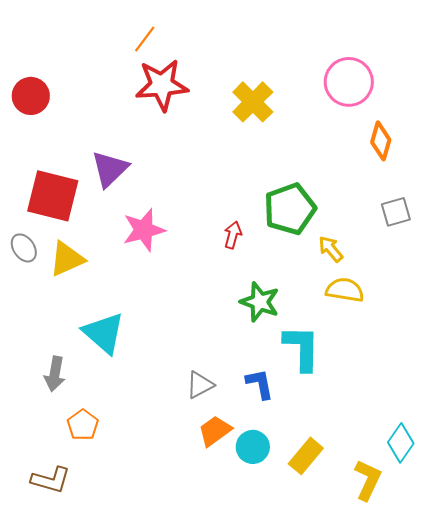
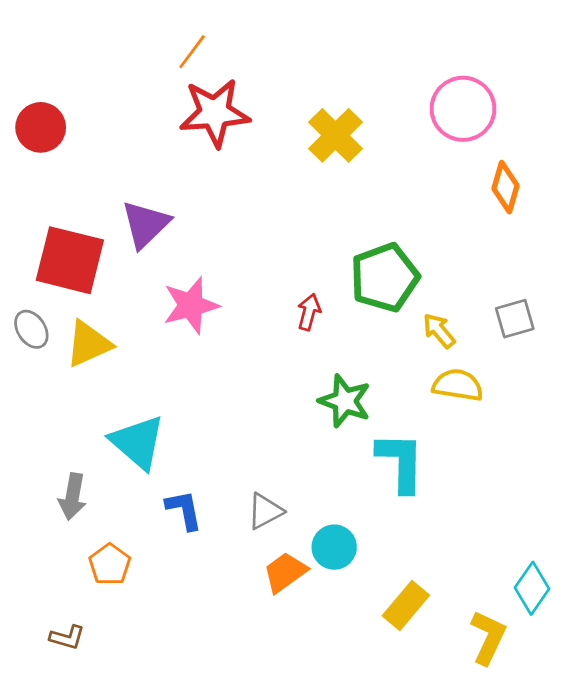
gray square: (396, 212) -> (515, 319), moved
blue L-shape: (260, 384) -> (184, 510), moved
cyan circle: (253, 447) -> (334, 547), moved
brown L-shape: (51, 480) -> (67, 637), size x0.7

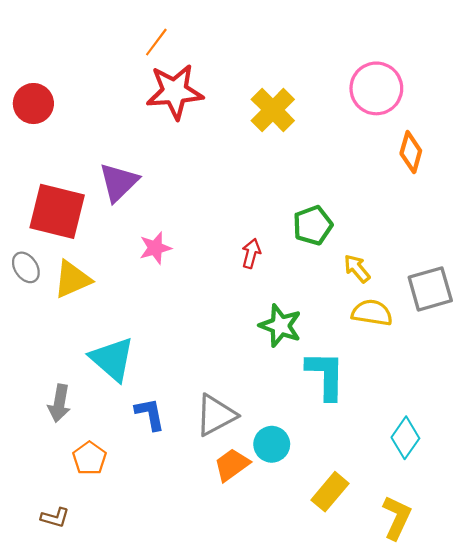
green pentagon: (385, 277) -> (313, 225), size x0.7
pink star: (191, 305) -> (155, 248), size x0.7
gray square: (515, 319) -> (430, 289), moved, size x1.4
gray triangle: (265, 511) -> (216, 415), size x1.4
cyan diamond: (532, 588) -> (405, 438), moved

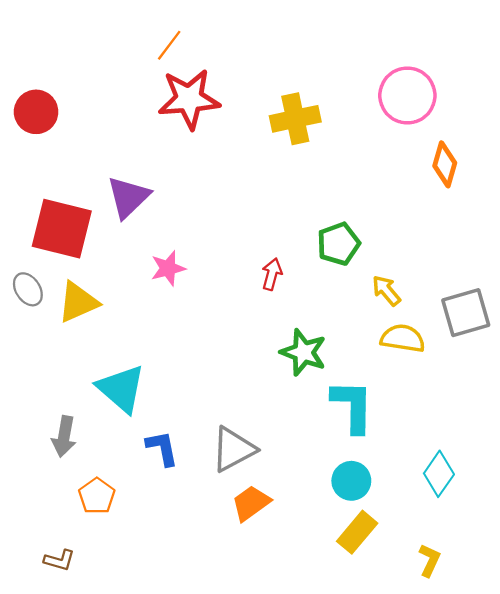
yellow cross: (273, 110) -> (295, 119), turned 33
cyan circle: (272, 444) -> (351, 481), moved
yellow L-shape: (397, 518) -> (430, 560), size x0.7

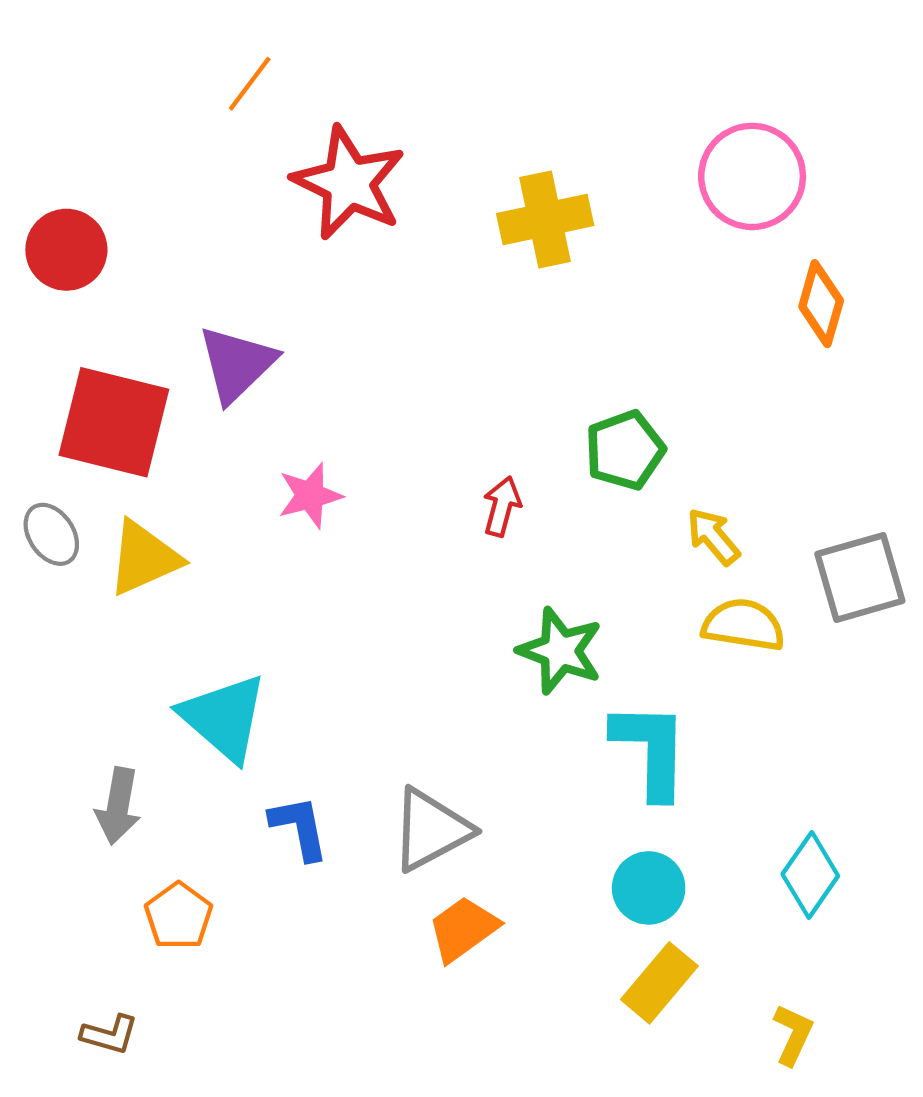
orange line: (169, 45) -> (250, 84), moved
red star: (189, 99) -> (349, 183), turned 30
red circle: (36, 112) -> (66, 250), moved

